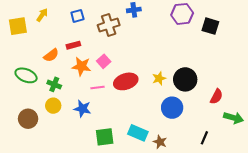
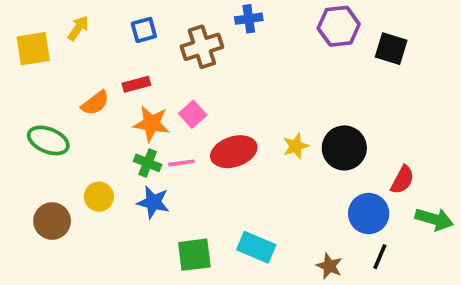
green cross: (54, 84) -> (148, 163), moved
blue circle: (172, 108) -> (369, 214), moved
brown star: (160, 142) -> (329, 266), moved

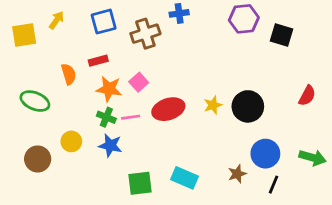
blue square: (144, 30) -> (104, 22), size x1.4
orange semicircle: (95, 103) -> (69, 74), turned -70
red semicircle: (402, 180) -> (307, 96), moved
brown star: (329, 266) -> (237, 174), moved, turned 30

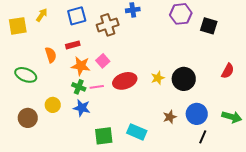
brown star: (237, 174) -> (170, 117), moved

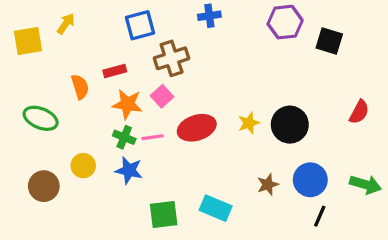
blue square: (77, 16) -> (140, 25), moved
brown cross: (108, 25) -> (172, 58), moved

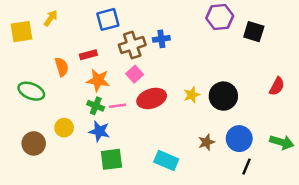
blue cross: (209, 16) -> (161, 39), moved
pink square: (162, 96) -> (135, 74), moved
green square: (164, 214) -> (111, 159), moved

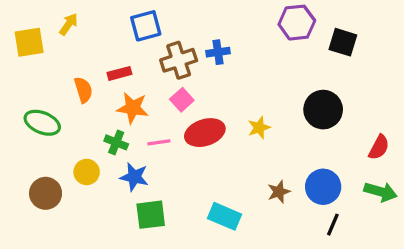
red semicircle: (277, 86) -> (379, 147), moved
black circle: (223, 96) -> (323, 110), moved
green cross: (96, 106) -> (116, 142), moved

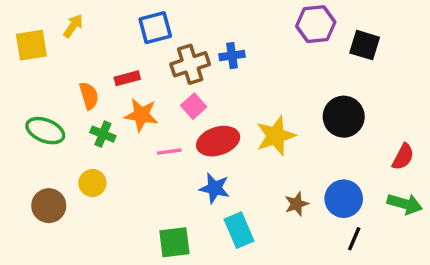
yellow star: (259, 128) -> (276, 136), size x1.6
green cross: (116, 142) -> (103, 134), moved
blue star: (134, 177) -> (215, 188), moved
green square: (151, 215) -> (174, 242), moved
cyan rectangle: (225, 216) -> (239, 230), turned 44

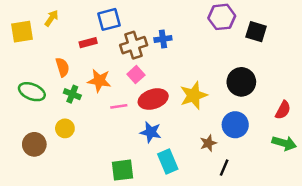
red rectangle: (127, 78) -> (88, 43), moved
blue circle: (344, 199) -> (235, 125), moved
black line: (354, 239) -> (224, 168), moved

